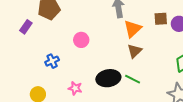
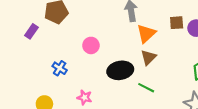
blue cross: (52, 61) -> (60, 68), turned -32
black ellipse: (108, 78) -> (120, 70), moved

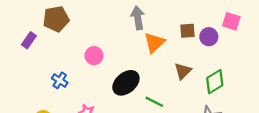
brown triangle: (148, 57) -> (183, 71), moved
black ellipse: (120, 70) -> (126, 83), turned -30

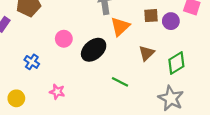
black ellipse: (126, 83) -> (94, 50), moved

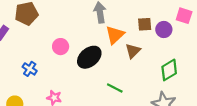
brown triangle: (147, 53) -> (133, 51), moved

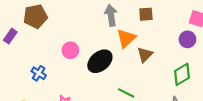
brown square: (145, 24) -> (146, 14), moved
purple circle: (164, 30) -> (187, 39), moved

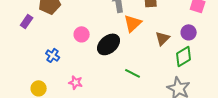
purple circle: (187, 39) -> (189, 32), moved
brown triangle: (145, 55) -> (163, 38), moved

